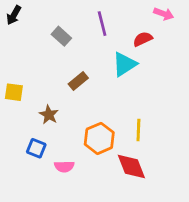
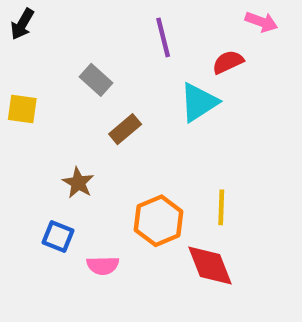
gray rectangle: (61, 36) -> (96, 80), moved
yellow square: (14, 92) -> (22, 109), moved

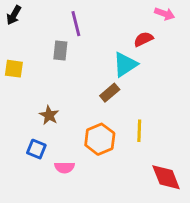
purple line: (163, 37) -> (76, 24), moved
gray rectangle: (96, 80) -> (60, 50), turned 54
brown rectangle: (125, 129) -> (110, 93), moved
red diamond: (210, 265) -> (166, 177), moved

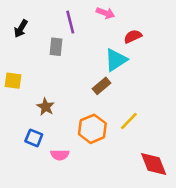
pink arrow: (165, 14) -> (105, 13), moved
black arrow: (14, 15) -> (21, 29), moved
yellow square: (14, 69) -> (13, 81), moved
yellow line: (139, 131) -> (129, 121), turned 42

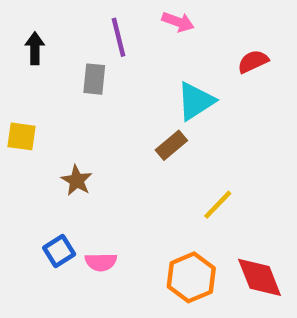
black arrow: (21, 29) -> (35, 48), turned 150
red semicircle: (133, 36) -> (253, 61), moved
orange hexagon: (92, 129) -> (191, 277), moved
blue square: (34, 138) -> (59, 251), moved, turned 36

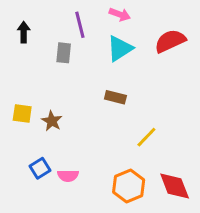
red semicircle: (253, 61) -> (170, 41), size x1.5
cyan triangle: (196, 101) -> (120, 48), moved
yellow square: (22, 136) -> (22, 114), moved
brown rectangle: (171, 145) -> (115, 97), turned 54

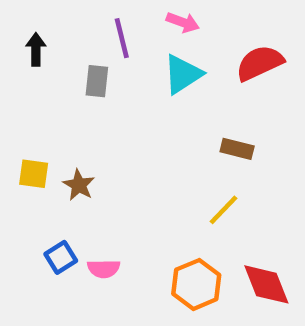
brown rectangle: (115, 97) -> (237, 149), moved

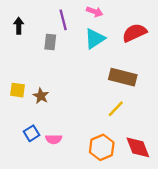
brown rectangle: (237, 149) -> (123, 77), size x1.6

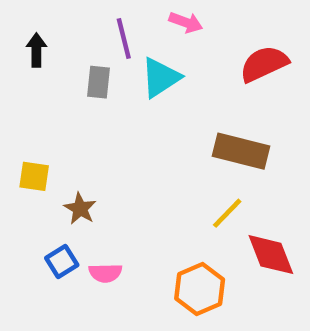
cyan triangle: (95, 39) -> (161, 78), moved
brown star: (41, 96) -> (80, 209), moved
red diamond: (138, 147) -> (271, 255), moved

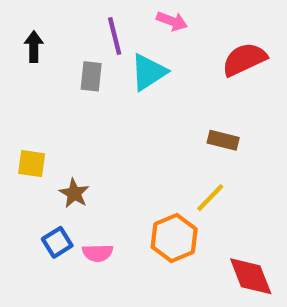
brown rectangle: (241, 151) -> (223, 140), size x0.6
red diamond: (271, 255) -> (251, 276), moved
orange hexagon: (200, 289) -> (174, 238), moved

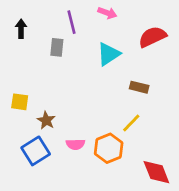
cyan triangle: (149, 72) -> (109, 54), moved
blue square: (57, 242) -> (36, 151), size x1.5
pink semicircle: (98, 253) -> (75, 144), moved

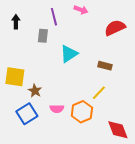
cyan triangle: (109, 54) -> (69, 54), moved
yellow square: (20, 102) -> (15, 77), size x1.5

